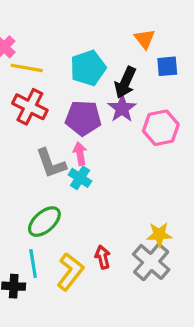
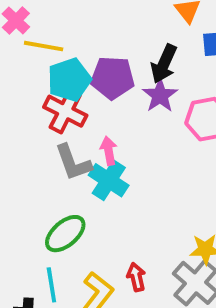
cyan pentagon: (88, 68) -> (69, 80), moved
red cross: (30, 107) -> (65, 111), moved
purple pentagon: (83, 118) -> (113, 78), moved
cyan cross: (80, 178) -> (109, 180), size x1.4

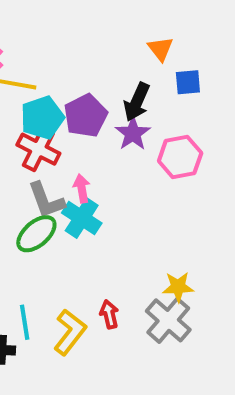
purple pentagon: (113, 78) -> (86, 116), turned -30
green ellipse: (65, 234) -> (36, 234), moved

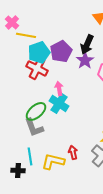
gray L-shape: (46, 200) -> (34, 127), moved
yellow L-shape: (70, 332) -> (53, 161), turned -115

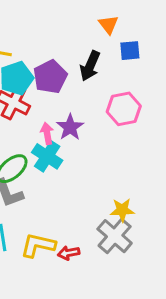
purple star: (85, 60) -> (70, 127), moved
red arrow: (73, 152) -> (69, 253), moved, turned -88

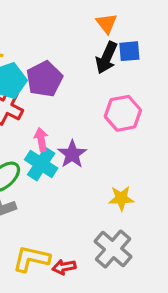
black arrow: (90, 66) -> (107, 58), moved
purple star: (70, 127) -> (72, 154), moved
yellow star: (122, 210) -> (121, 198), moved

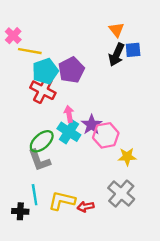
pink hexagon: (123, 113) -> (106, 135), moved

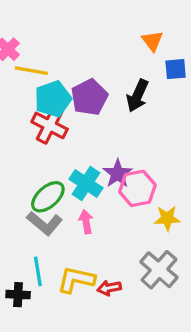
black arrow: (116, 55) -> (137, 96), moved
pink arrow: (69, 114) -> (86, 222), moved
gray L-shape: (39, 160) -> (45, 223), turned -30

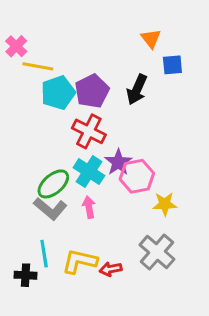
red cross: (50, 125) -> (89, 131), moved

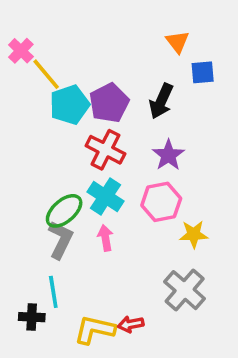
yellow line: (38, 66) -> (46, 74), turned 40
purple star: (118, 162) -> (168, 155), moved
gray L-shape: (50, 209) -> (60, 240), turned -104
yellow L-shape: (80, 261) -> (95, 330), moved
red arrow: (111, 269) -> (131, 324), moved

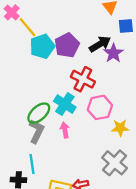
black arrow: (161, 101) -> (100, 44), turned -145
red cross: (105, 150) -> (83, 79), moved
purple star: (168, 155) -> (113, 53), moved

